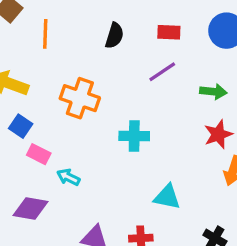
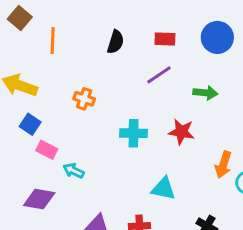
orange cross: (80, 98) -> (84, 99), size x0.6
red star: (218, 134) -> (181, 132), moved, turned 30

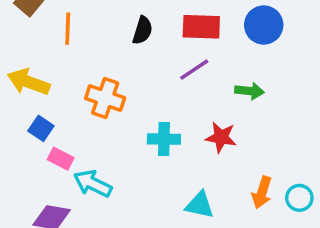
red rectangle: (165, 39) -> (201, 27), size x1.5
orange cross: (84, 99) -> (105, 98), size x1.5
orange arrow: (223, 165) -> (262, 192), moved
cyan arrow: (74, 171) -> (93, 184), size x1.5

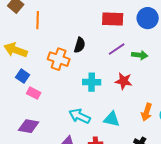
black semicircle: (143, 30) -> (80, 45), moved
purple line: (194, 70) -> (117, 49), moved
cyan arrow: (93, 184) -> (80, 116), moved

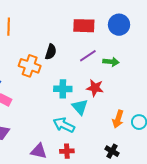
cyan arrow: (80, 116) -> (64, 125), moved
cyan triangle: (112, 119) -> (80, 107), moved, turned 36

